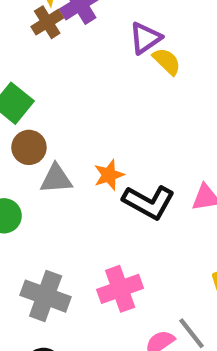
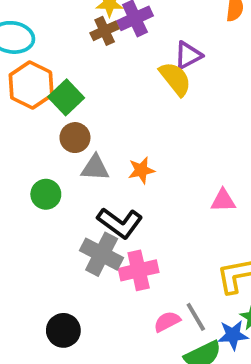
yellow semicircle: (167, 61) -> (175, 79), moved, size x1.4
black L-shape: (149, 202) -> (120, 223), moved
gray cross: (46, 296) -> (102, 254), moved

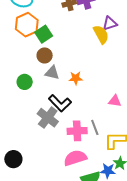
pink cross: (139, 270) -> (77, 131), moved
gray line: (196, 317) -> (95, 127), moved
pink semicircle: (167, 322) -> (75, 158), size x1.6
black circle: (63, 330) -> (13, 159), moved

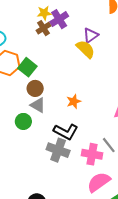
gray triangle: (52, 73) -> (38, 105), moved, turned 35
pink cross: (77, 131) -> (92, 154), turned 30

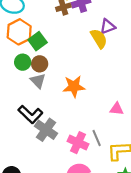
orange star: (74, 101) -> (74, 86), size x1.5
green circle: (23, 121) -> (23, 62), moved
black L-shape: (66, 132) -> (30, 114), moved

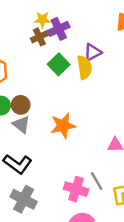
yellow semicircle: (99, 39) -> (84, 67), turned 30
green square: (38, 41) -> (59, 64), moved
gray cross: (46, 130) -> (24, 199), moved

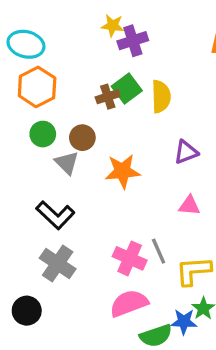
brown cross: (39, 37) -> (108, 97), moved
purple triangle: (93, 52) -> (186, 152), moved
brown circle: (21, 105) -> (82, 138), moved

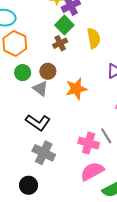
green square: (127, 88) -> (64, 25), moved

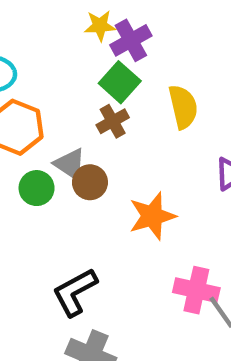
gray triangle: (40, 89) -> (70, 164), moved
black L-shape: (38, 122) -> (75, 292), turned 120
pink cross: (89, 143) -> (196, 290), moved

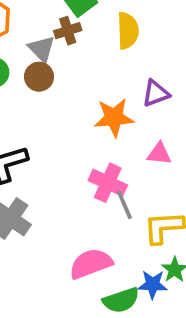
gray triangle: (70, 164) -> (42, 49), moved
orange star: (152, 216) -> (114, 118), moved

